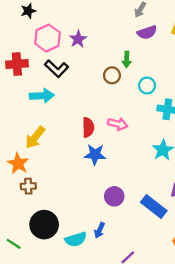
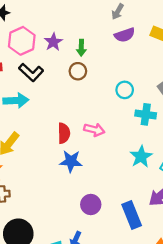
green arrow: (127, 60) -> (81, 48), moved
brown circle: (112, 75) -> (78, 71), moved
blue rectangle: (154, 207) -> (132, 215), turned 30

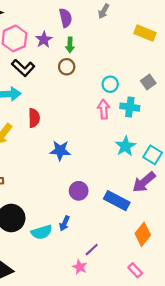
purple semicircle: (125, 35) -> (66, 18), moved, turned -84
pink arrow: (94, 130) -> (104, 109), moved, turned -108
red semicircle: (64, 133) -> (34, 118), moved
blue rectangle: (132, 215) -> (117, 201), turned -40

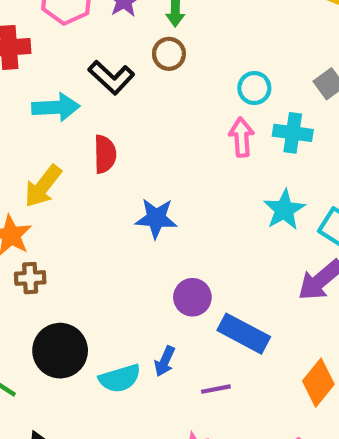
black L-shape: (23, 68) -> (111, 77), moved
blue rectangle: (117, 201) -> (244, 334), moved
purple line: (92, 250) -> (216, 389), moved, turned 32

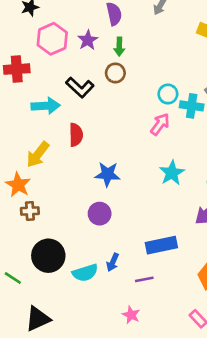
cyan cross: (293, 133) -> (192, 106), moved
pink arrow: (242, 137) -> (160, 124), turned 40
cyan star: (284, 210) -> (172, 173), moved
purple circle: (192, 297) -> (100, 214), moved
blue rectangle: (244, 334) -> (161, 245), turned -40

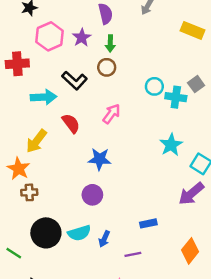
pink arrow: (160, 124) -> (111, 114), moved
red semicircle: (76, 135) -> (71, 123), turned -36
cyan star: (172, 173) -> (171, 145), moved
blue rectangle: (161, 245) -> (148, 223), size x0.6
cyan semicircle: (85, 273) -> (79, 233), moved

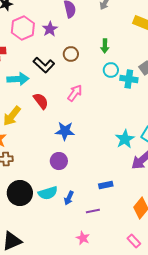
green arrow: (110, 44) -> (105, 46), moved
cyan star: (171, 145) -> (125, 139), moved

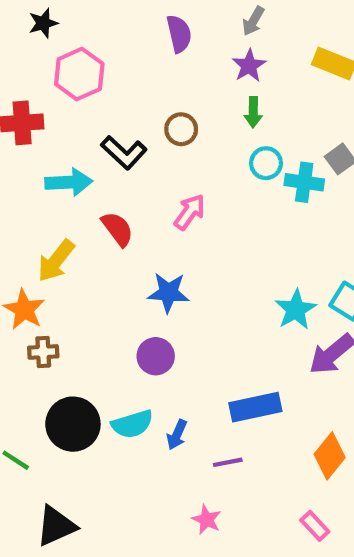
purple star: (50, 29) -> (249, 66), moved
blue rectangle: (106, 185) -> (255, 407), size x1.6

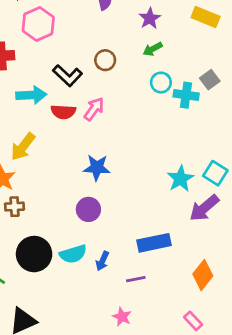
green arrow: (253, 112) -> (153, 49), turned 60
pink arrow: (190, 212) -> (94, 109), moved
red semicircle: (117, 229) -> (63, 112), moved, turned 130

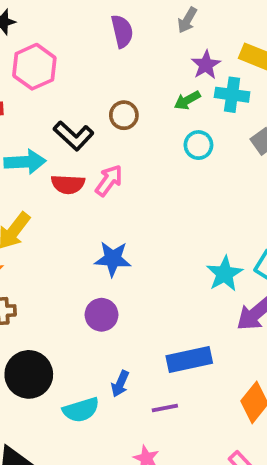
purple star: (150, 18) -> (206, 65), moved
cyan cross: (186, 95) -> (232, 95), moved
cyan semicircle: (73, 254) -> (81, 410), moved

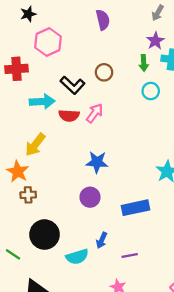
gray arrow: (187, 20) -> (158, 13), moved
green arrow: (187, 100) -> (144, 63), turned -63
blue rectangle: (189, 359) -> (136, 208), moved

